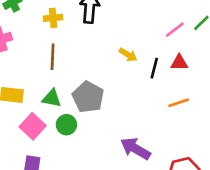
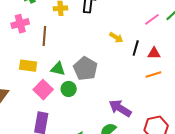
brown line: (53, 57) -> (44, 36), moved
red triangle: (179, 63) -> (154, 53), moved

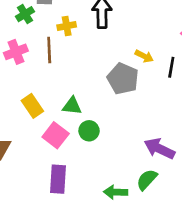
brown line: (44, 36) -> (49, 50), moved
yellow rectangle: (28, 66) -> (32, 106), turned 54
gray pentagon: (85, 69) -> (123, 79), moved

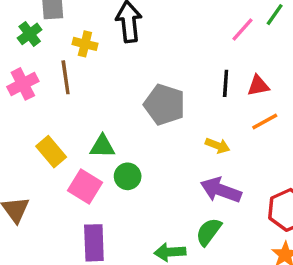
yellow cross: (67, 26) -> (85, 44), turned 30
yellow arrow: (144, 56) -> (218, 146), moved

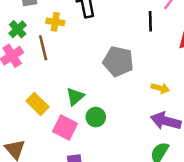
green cross: (30, 34) -> (18, 29), moved
black line: (226, 83) -> (150, 21), moved
green triangle: (102, 146) -> (75, 97), turned -36

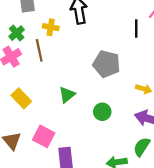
yellow rectangle: (37, 104) -> (21, 98), moved
green circle: (96, 117) -> (102, 112), moved
pink square: (65, 127) -> (44, 136), moved

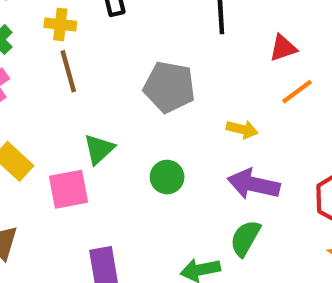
brown line: (39, 50) -> (68, 71), moved
pink square: (44, 136) -> (69, 189), moved, turned -35

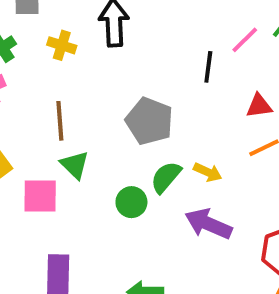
brown line: (68, 71) -> (60, 121), moved
green triangle: (99, 149) -> (75, 165), turned -44
green semicircle: (245, 238) -> (166, 177), moved

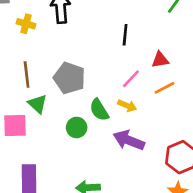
pink line: (245, 40) -> (131, 79), moved
gray pentagon: (149, 121) -> (69, 78), moved
green semicircle: (166, 177) -> (99, 110), turned -70

